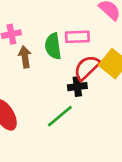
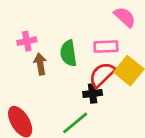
pink rectangle: (77, 37) -> (106, 47), moved

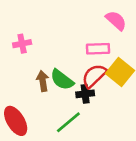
green semicircle: (68, 53) -> (62, 80), moved, turned -45
brown arrow: (40, 64) -> (43, 81), moved

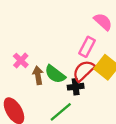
pink cross: (22, 44) -> (21, 60), moved, turned -35
pink rectangle: (98, 49) -> (87, 47), turned -60

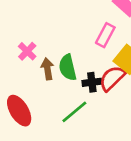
red semicircle: (84, 71) -> (112, 78), moved
green semicircle: (55, 74) -> (68, 67), turned 40

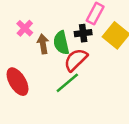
red semicircle: (112, 78) -> (76, 60), moved
black cross: (92, 82) -> (83, 33), moved

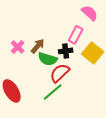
green semicircle: (61, 43) -> (48, 59), turned -60
brown arrow: (43, 44) -> (38, 46), moved, turned 49

